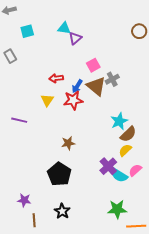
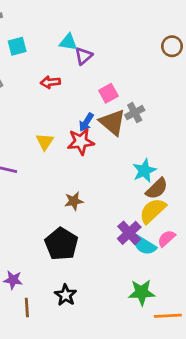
red arrow: (56, 78) -> (50, 82), moved
yellow semicircle: (125, 150) -> (153, 211), size x1.5

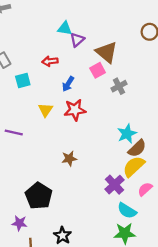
cyan square: (17, 46) -> (23, 80), moved
blue arrow: (86, 122) -> (68, 84), moved
brown triangle: (113, 122) -> (107, 52), moved
black pentagon: (61, 244) -> (39, 196), moved
cyan semicircle: (144, 245) -> (127, 211), moved

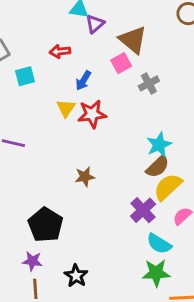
yellow triangle: (45, 110) -> (66, 108), moved
brown semicircle: (137, 148) -> (158, 166), moved
purple star: (19, 223) -> (32, 261), moved

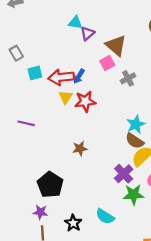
red arrow: (60, 51) -> (61, 77), moved, size x1.6
brown semicircle: (158, 166) -> (135, 141), turned 78
cyan semicircle: (159, 244) -> (105, 216), moved
green star: (156, 273) -> (134, 195), moved

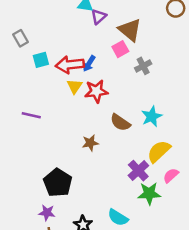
brown semicircle: (135, 141) -> (120, 122), moved

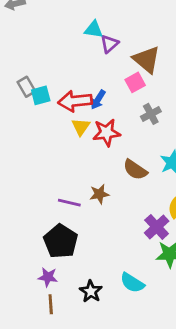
gray rectangle: (20, 38) -> (26, 87), moved
gray cross: (143, 66) -> (151, 114), moved
purple line: (31, 115) -> (69, 203), moved

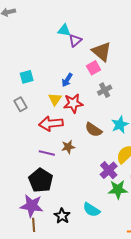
gray rectangle: (26, 87) -> (20, 104), moved
red arrow: (75, 101) -> (51, 124), moved
purple star: (48, 277) -> (32, 206), size x1.6

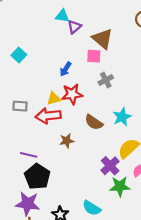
pink square: (94, 68) -> (94, 56), turned 32
cyan square: (27, 77) -> (19, 55), moved, turned -32
yellow triangle: (55, 99) -> (54, 98), moved, turned 40
gray rectangle: (20, 104) -> (20, 106), moved, turned -56
purple line: (47, 153) -> (29, 155), moved

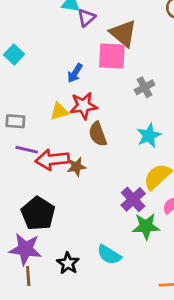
pink square: (94, 56) -> (112, 56), size x1.5
gray cross: (106, 80) -> (145, 87), moved
red arrow: (48, 116) -> (52, 160), moved
brown semicircle: (94, 122) -> (98, 134), moved, turned 36
purple line: (29, 155) -> (27, 150), moved

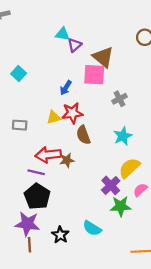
purple line: (27, 150) -> (36, 172), moved

